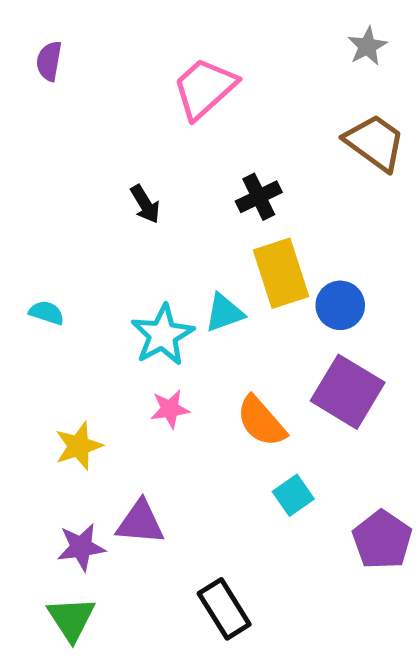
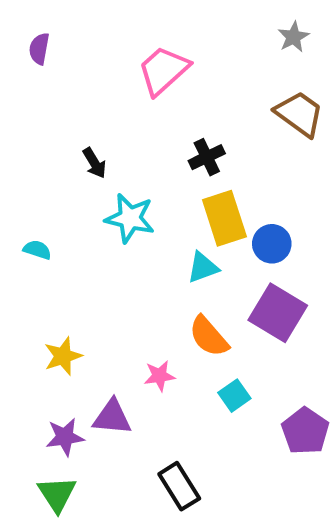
black arrow: (145, 204) -> (94, 163), moved
cyan triangle: (224, 313) -> (203, 267), moved
cyan star: (163, 335) -> (130, 218), moved, turned -30
pink star: (170, 409) -> (159, 376), moved

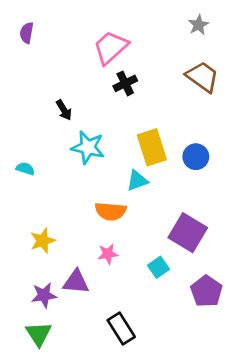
black cross: (207, 157) -> (125, 83), moved
blue circle: (272, 244) -> (196, 157), moved
purple square: (278, 313) -> (188, 233), moved
orange semicircle: (209, 336) -> (111, 211), moved, turned -44

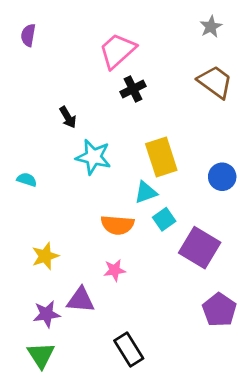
blue circle: (196, 157) -> (222, 177), moved
cyan square: (159, 267) -> (164, 219), moved

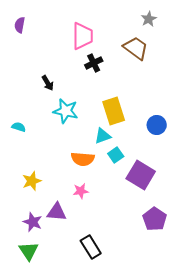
pink trapezoid: (117, 51) -> (83, 36), turned 132
brown trapezoid: (215, 82) -> (136, 48), moved
purple star: (47, 314) -> (33, 222), turned 30

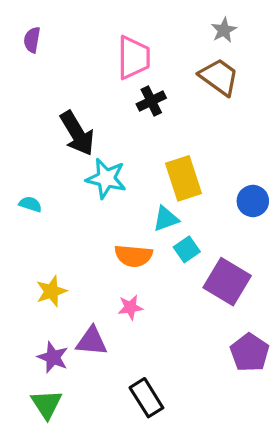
gray star: (149, 19) -> (224, 30), moved
black arrow: (48, 83) -> (77, 133), size x1.8

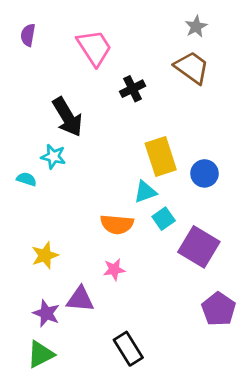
pink trapezoid: (134, 58) -> (94, 48), moved, turned -33
cyan star: (106, 178) -> (53, 157), moved, size x0.7
blue circle: (253, 201) -> (205, 173), moved
green triangle: (47, 404) -> (41, 354), turned 36

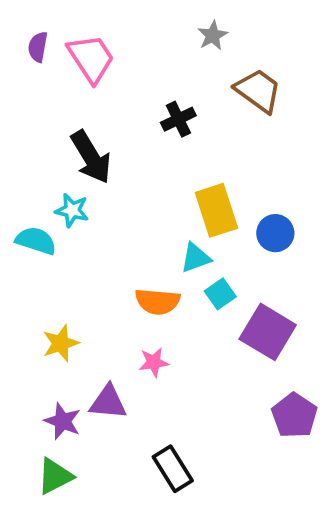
gray star: (196, 27) -> (213, 36), moved
pink trapezoid: (94, 48) -> (91, 58), moved
cyan semicircle: (27, 179) -> (36, 241), size x1.5

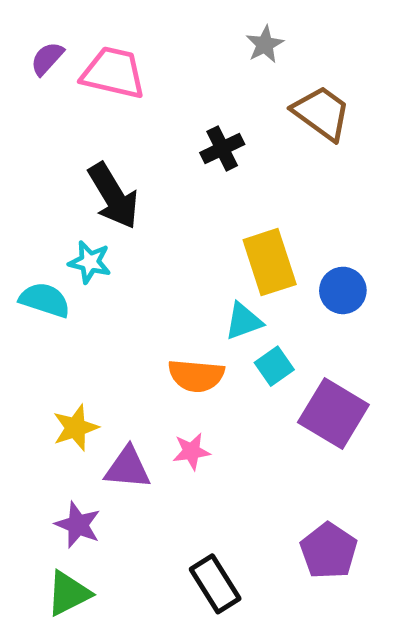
purple semicircle: (38, 47) -> (47, 59), turned 32
pink trapezoid: (91, 58) -> (113, 73), turned -44
purple triangle: (108, 402) -> (128, 468), moved
purple pentagon: (294, 416) -> (329, 551), moved

